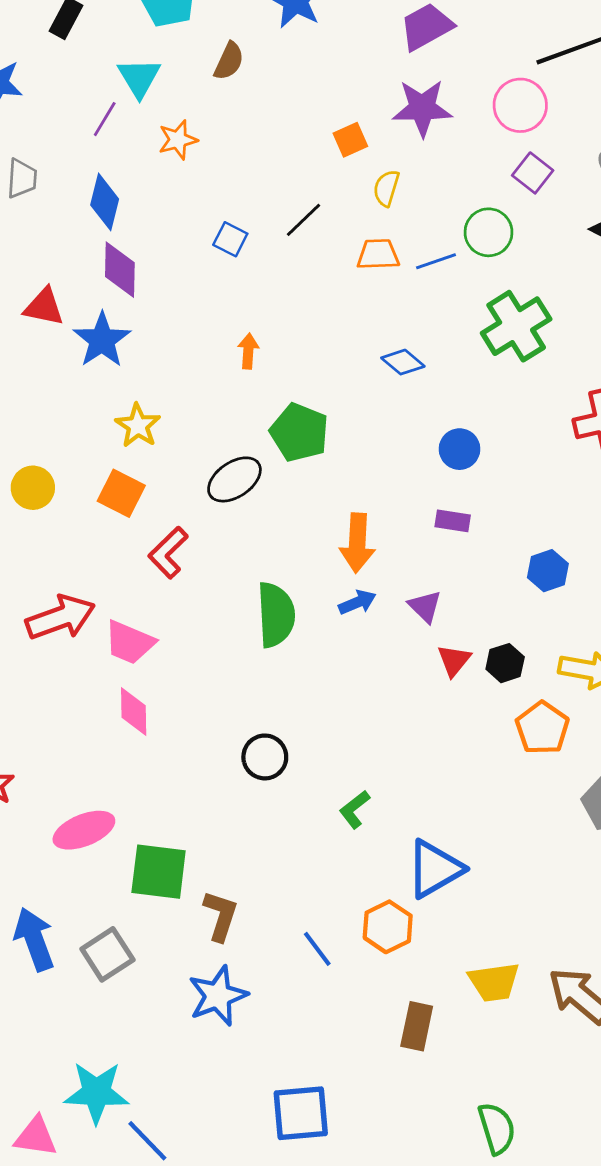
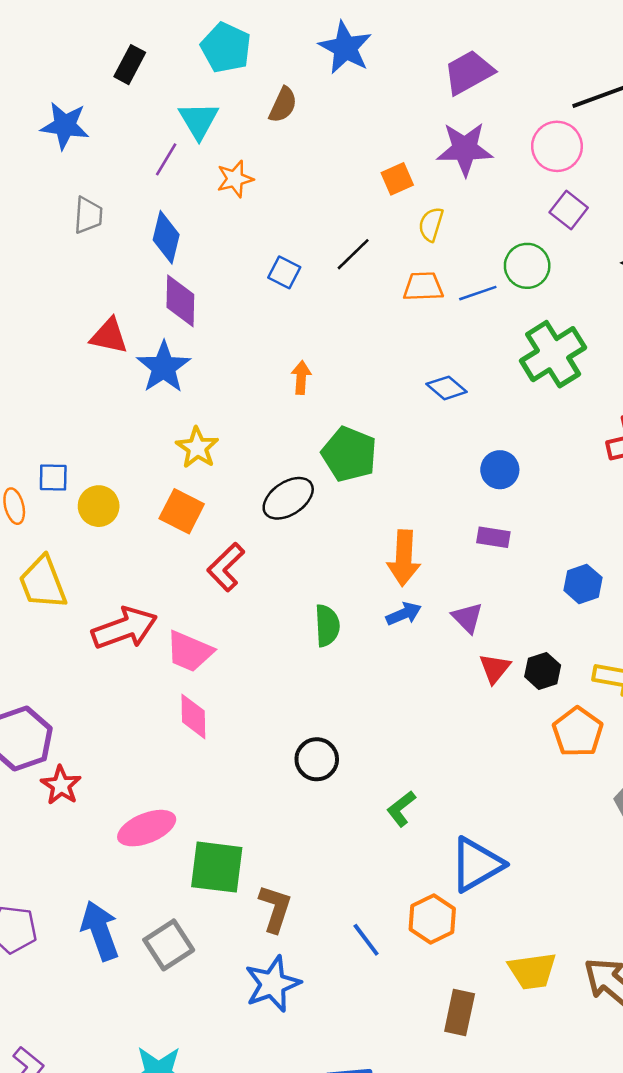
green semicircle: (276, 615) -> (327, 626), size x0.7

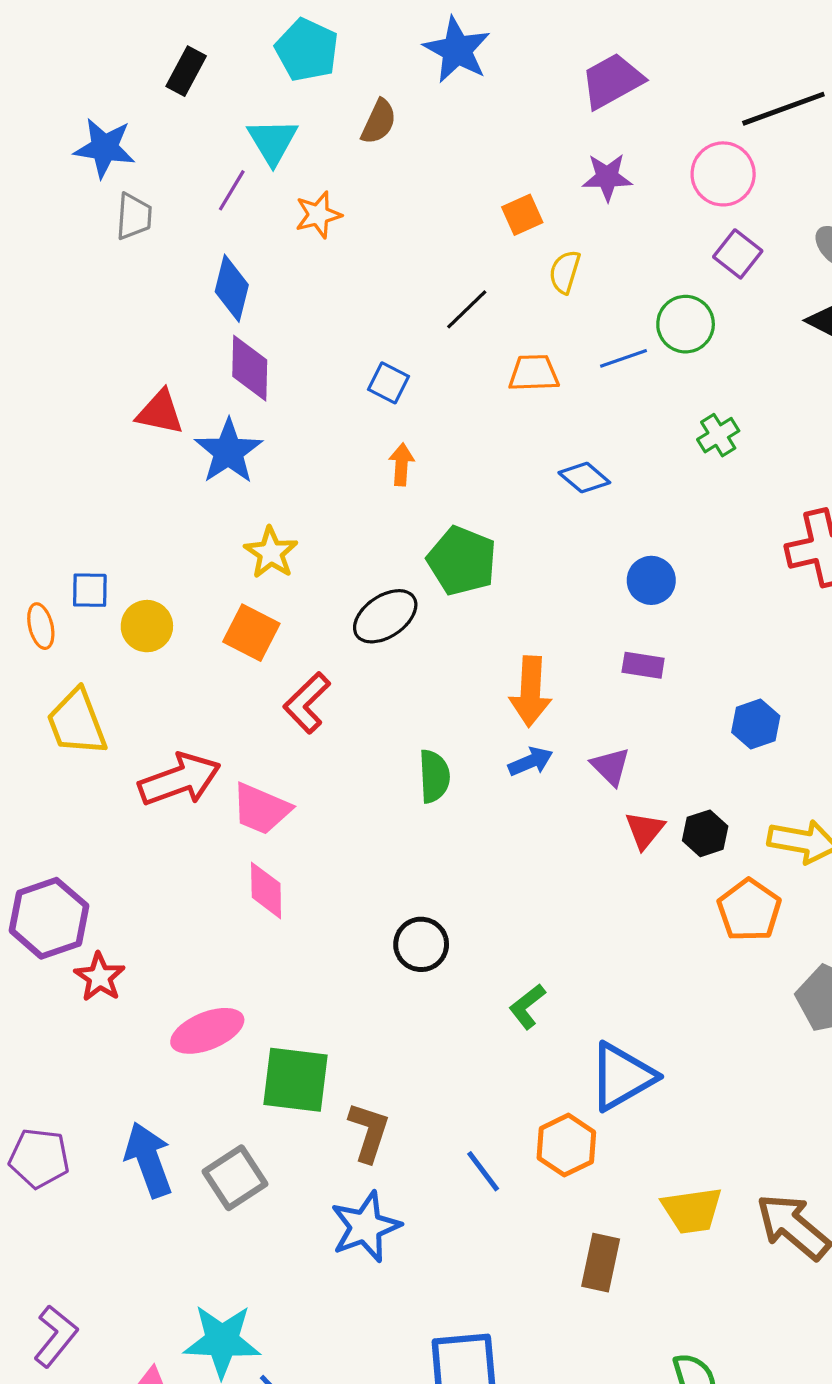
purple star: (465, 149) -> (607, 177), size x0.7
gray trapezoid: (88, 215) -> (134, 216), moved
blue square: (284, 272) -> (388, 383), moved
orange trapezoid: (423, 287) -> (534, 373), moved
green cross: (553, 354) -> (718, 435), size x0.5

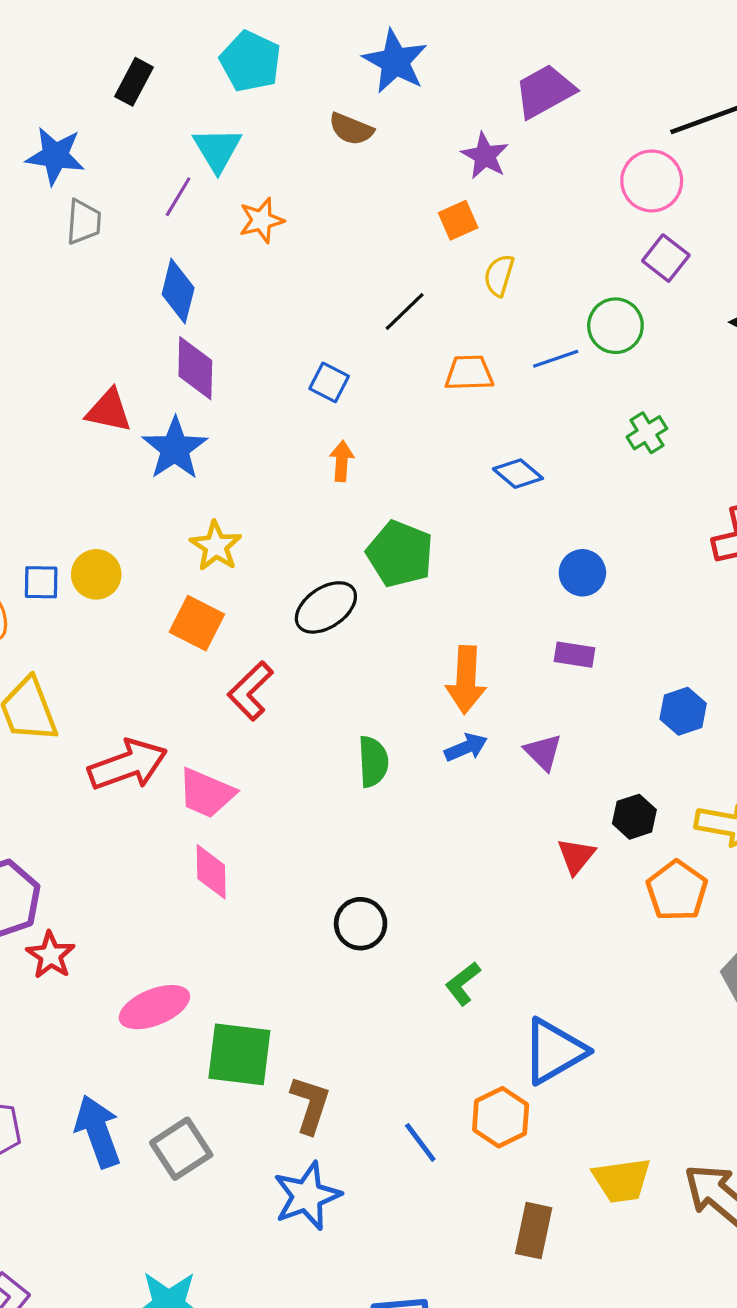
brown semicircle: (379, 122) -> (351, 129), moved, turned 87
purple star: (607, 177) -> (485, 156), moved, turned 30
yellow circle: (147, 626) -> (96, 574), moved
red triangle: (645, 830) -> (576, 856), moved

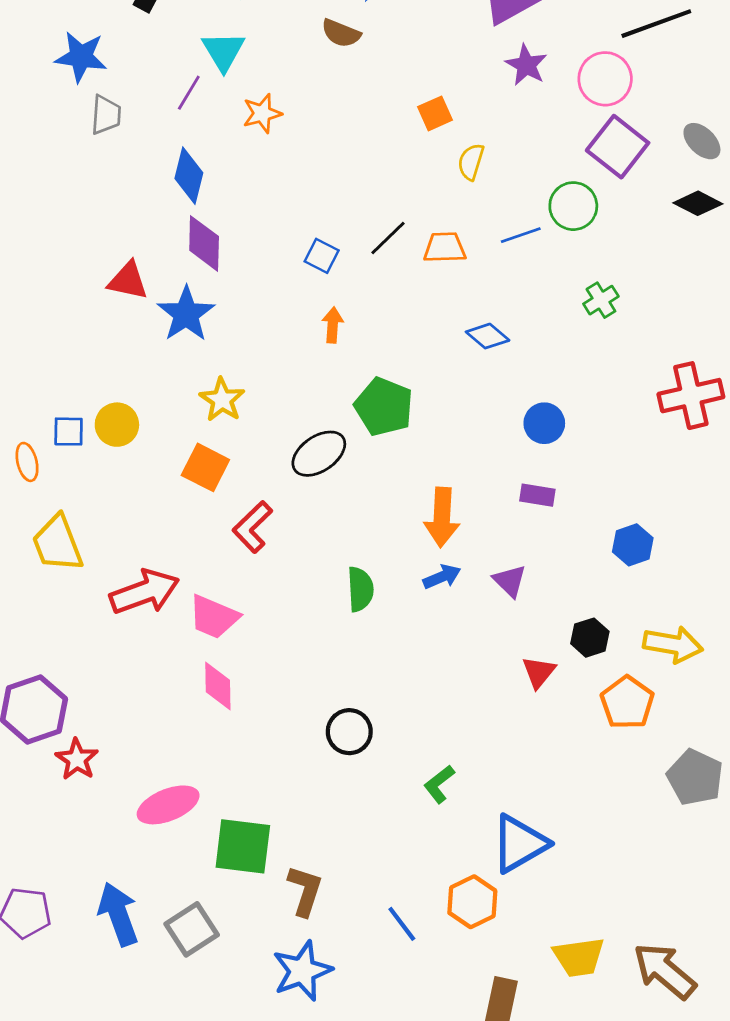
purple star: (485, 156) -> (526, 65), moved
purple square: (666, 258) -> (618, 147), size x1.5
black line: (405, 312) -> (388, 238), moved

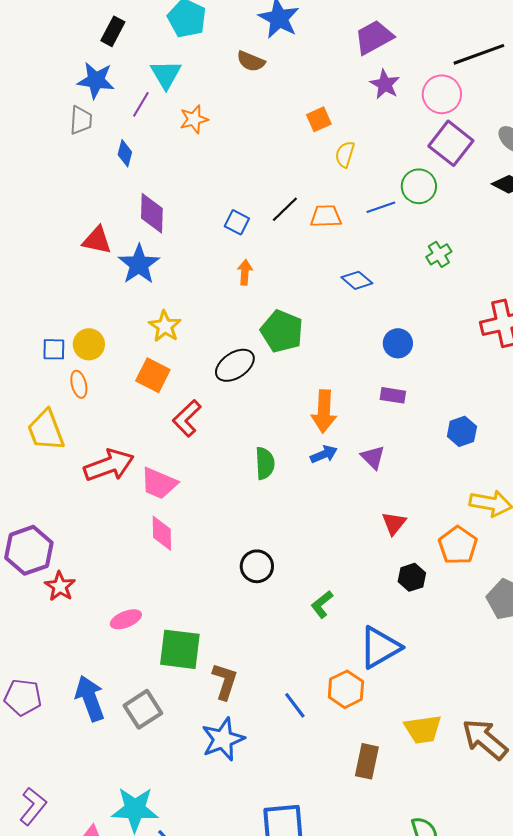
blue star: (81, 57) -> (96, 80), moved
blue diamond: (189, 176) -> (125, 153), moved, size x0.7
orange ellipse: (27, 462) -> (79, 384), moved
black hexagon: (590, 638) -> (412, 577), moved
pink ellipse: (168, 805) -> (126, 619), size x0.7

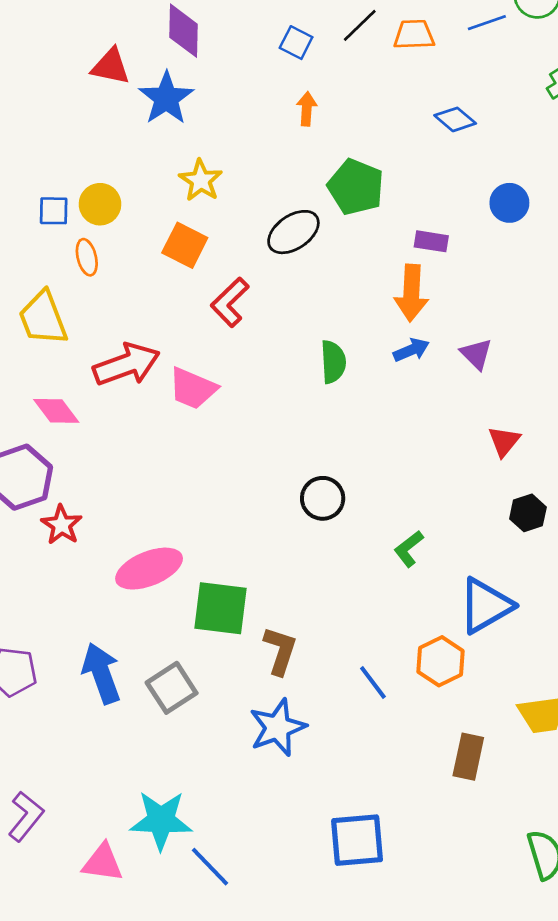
purple rectangle: (393, 395) -> (431, 241), moved
pink diamond: (162, 533) -> (56, 411), moved, turned -36
pink ellipse: (126, 619) -> (149, 569), size x1.6

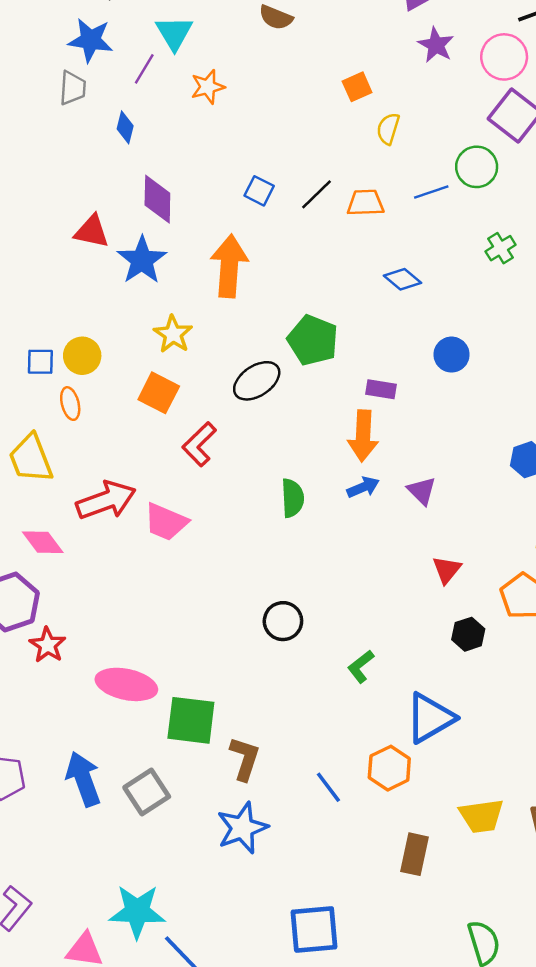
blue square: (296, 43) -> (259, 191), moved
orange arrow: (307, 109) -> (229, 266), moved, size x2.0
pink ellipse: (149, 569) -> (126, 684), turned 34

